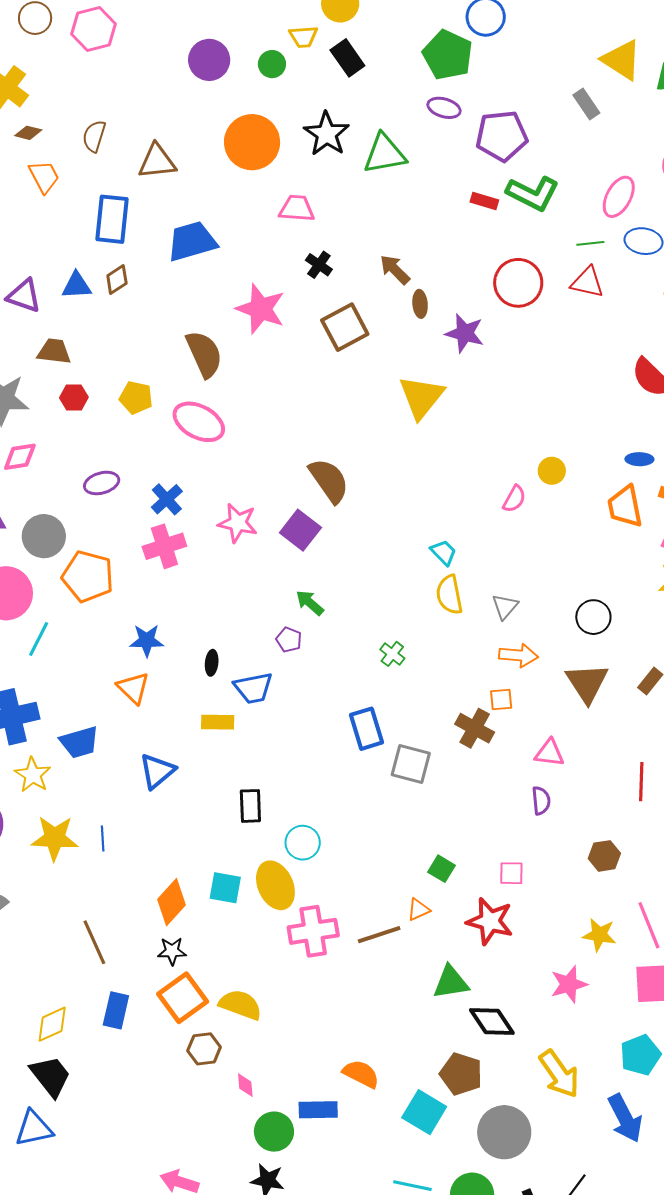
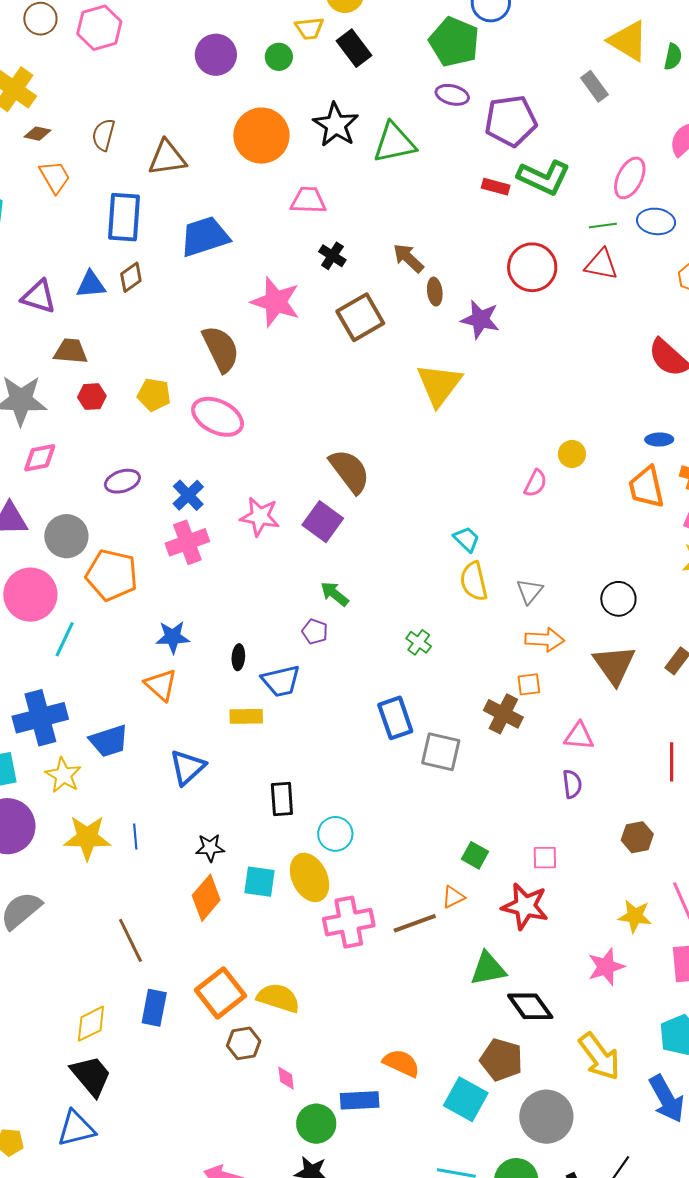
black star: (172, 951) -> (210, 848), moved

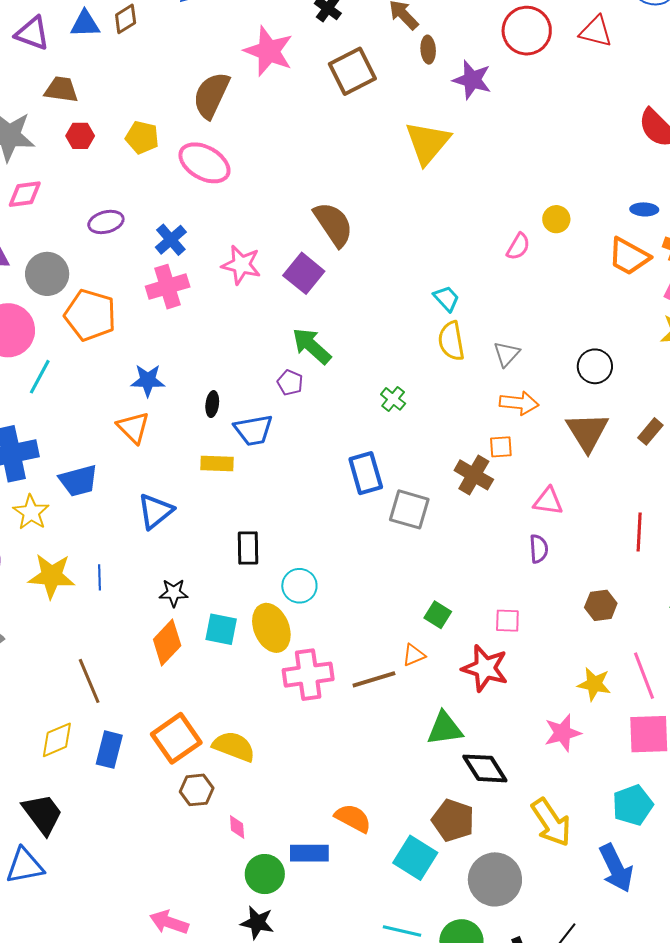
brown semicircle: (221, 349) -> (211, 95), turned -132
orange trapezoid: (646, 487) -> (629, 256), turned -51
green arrow: (334, 594) -> (312, 346), size x1.4
yellow diamond: (91, 1024) -> (57, 740), moved

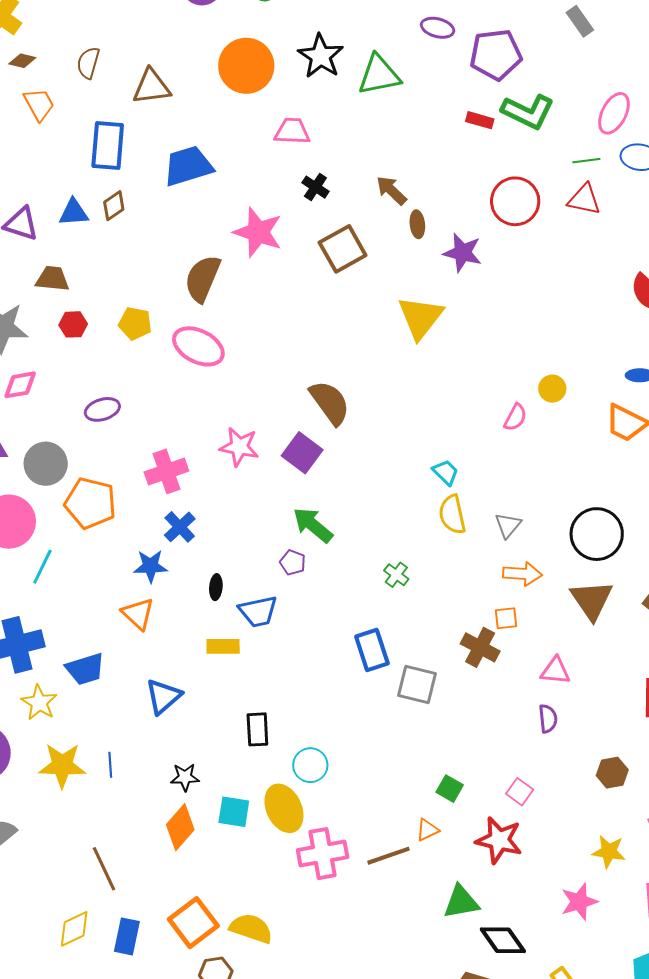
blue cross: (171, 240) -> (180, 527), moved
black circle: (595, 366) -> (597, 534), size x1.5
pink square: (507, 621) -> (520, 792), turned 36

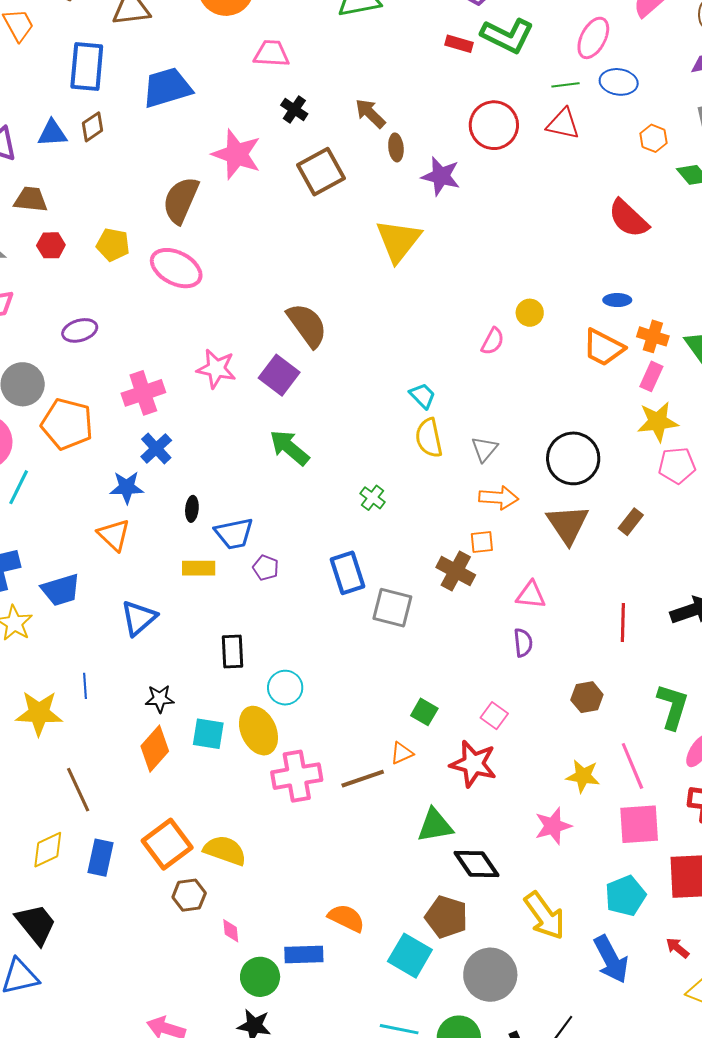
purple pentagon: (293, 562) -> (266, 568), moved
yellow star: (62, 765) -> (39, 713), moved

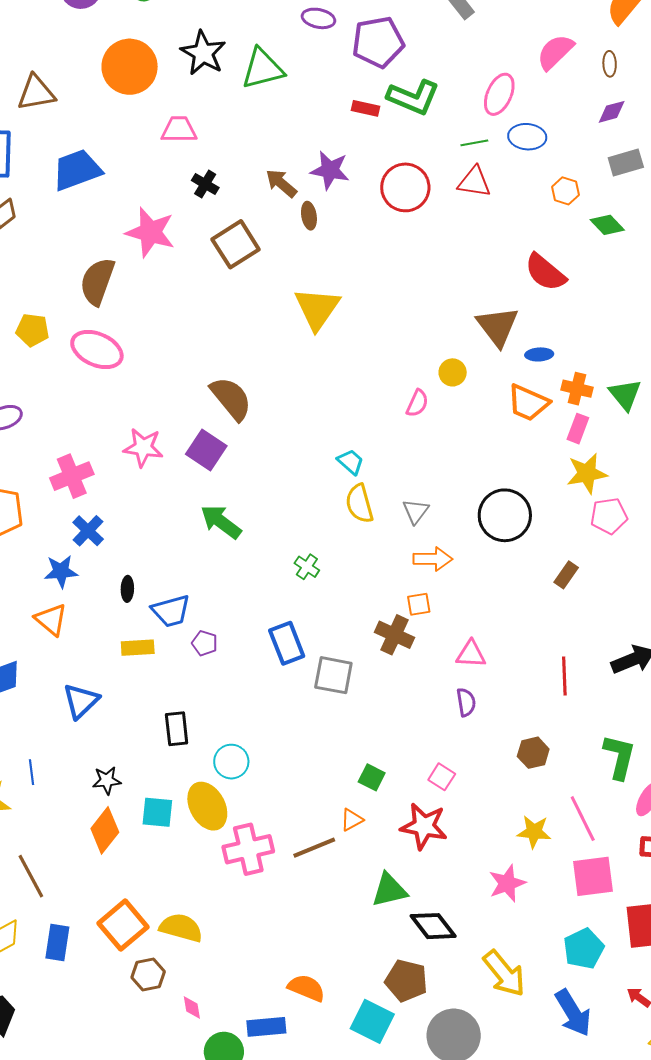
purple star: (441, 176) -> (330, 170), moved
brown triangle: (568, 524) -> (498, 326), moved

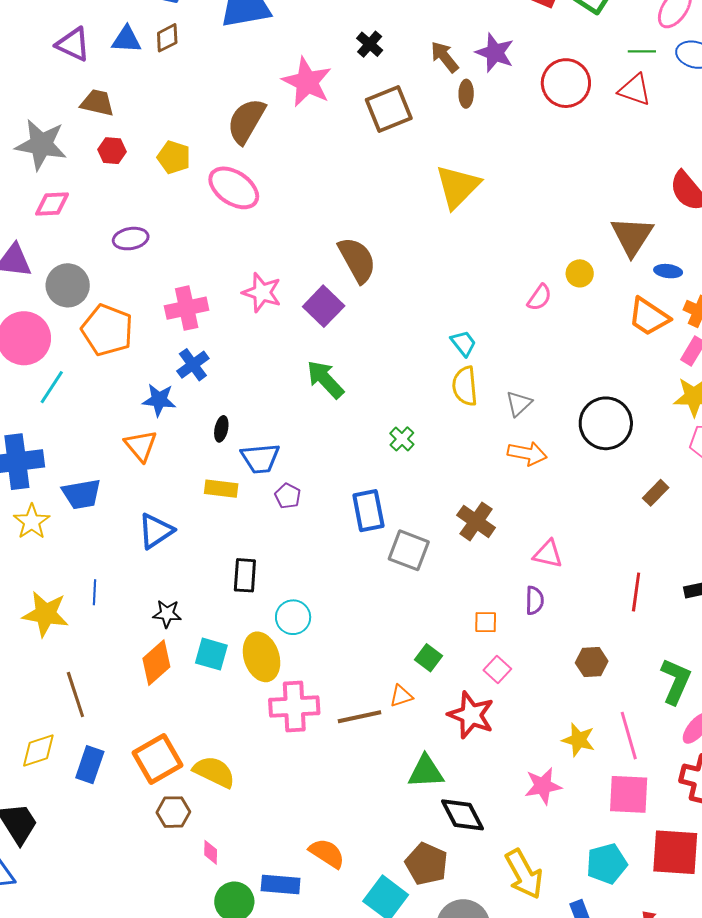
orange square: (419, 604) -> (486, 622), moved

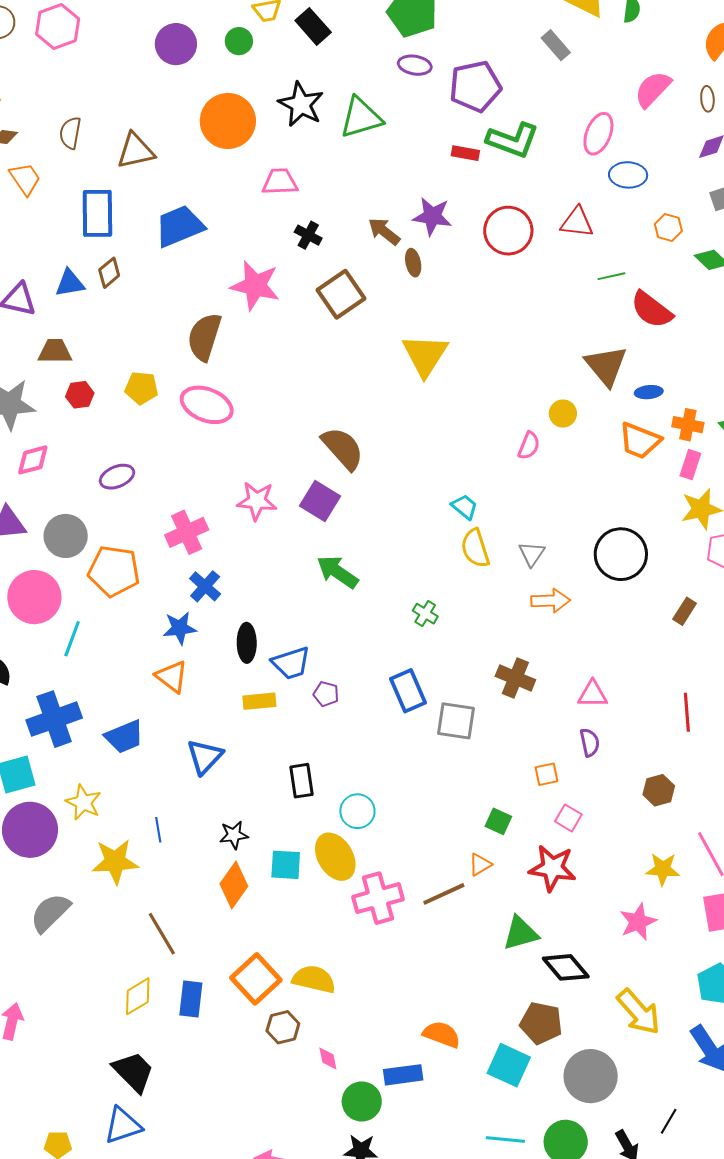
green line: (642, 51) -> (611, 276), moved
black ellipse: (221, 429) -> (247, 643), size x1.5
yellow star: (32, 522) -> (83, 802), moved

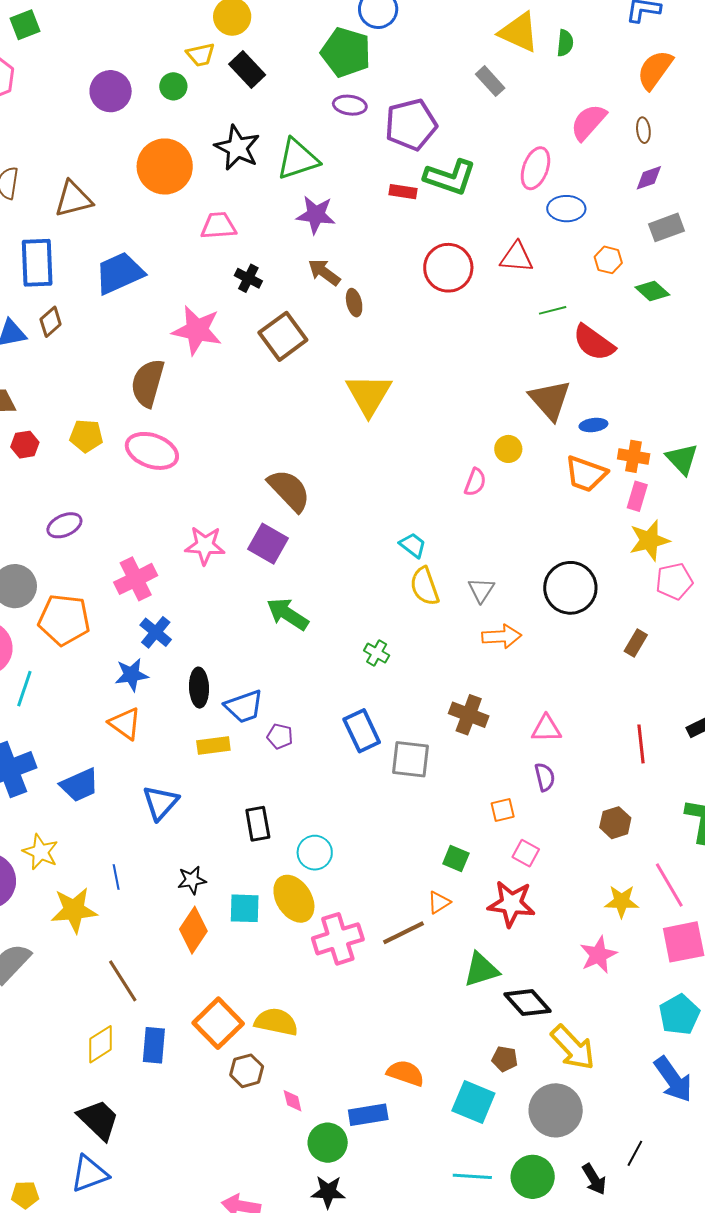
purple star: (432, 216) -> (316, 215), moved
yellow arrow: (639, 1012) -> (573, 1048), moved
brown pentagon: (541, 1023) -> (505, 1059), size x0.6

